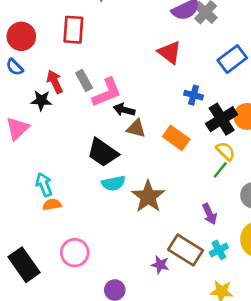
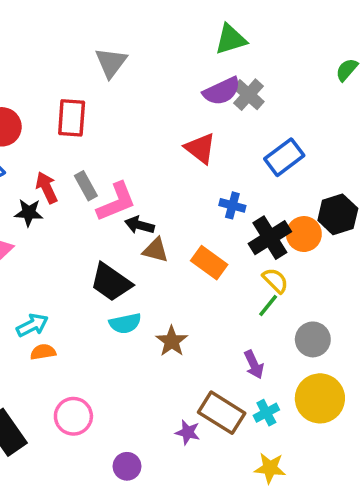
cyan arrow: (44, 185) -> (32, 325), turned 85
brown star: (148, 197) -> (172, 341), size x0.7

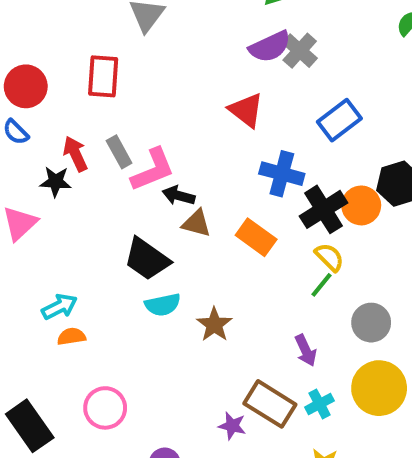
blue cross: (232, 205) -> (282, 174), size x1.5

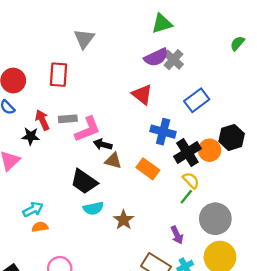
gray rectangle: (119, 152) -> (68, 119), turned -66
gray circle: (371, 323) -> (215, 219), size x1.4

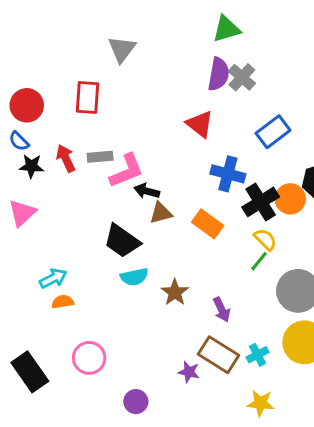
purple semicircle: (156, 57) -> (219, 74), turned -55
black star: (31, 136) -> (31, 166), moved
brown triangle: (113, 161) -> (161, 213), turned -30
purple arrow: (177, 235) -> (222, 310), moved

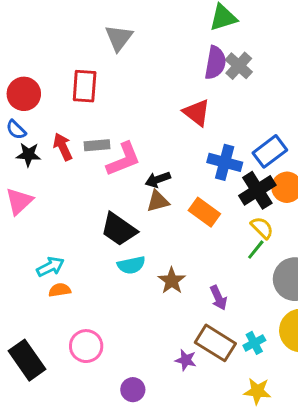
blue rectangle: (273, 132) -> (270, 151), moved
black arrow: (147, 191) -> (158, 179), moved, turned -35

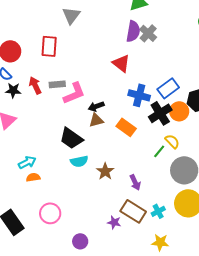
yellow semicircle: (262, 228) -> (172, 141), moved

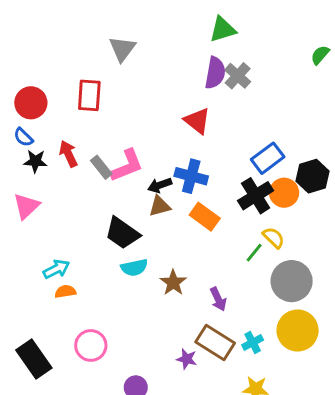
gray rectangle: (57, 84) -> (101, 167), moved, turned 56
blue cross: (139, 95) -> (191, 176), moved

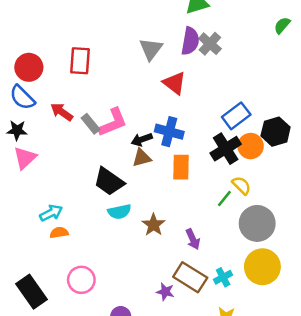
gray triangle: (122, 49) -> (151, 49), moved
blue semicircle: (23, 137) -> (22, 97), size x1.5
red arrow: (68, 154) -> (62, 112), turned -30
black star: (35, 161) -> (17, 130), moved
orange rectangle: (205, 217) -> (181, 167), turned 55

